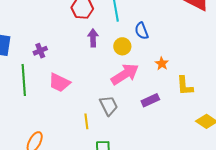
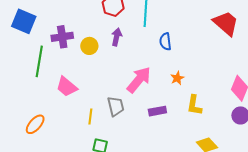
yellow circle: (122, 46) -> (89, 46), moved
purple cross: (40, 51) -> (62, 37), size x1.5
pink arrow: (125, 74) -> (139, 80), turned -32
pink trapezoid: (59, 83) -> (67, 87), moved

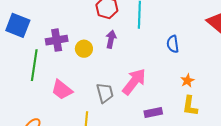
blue semicircle: (165, 42) -> (173, 44), moved
orange star: (177, 78) -> (187, 81), moved
gray trapezoid: (116, 106) -> (105, 93), moved

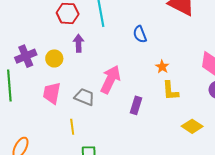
pink trapezoid: (62, 90) -> (52, 93), moved, turned 75
gray trapezoid: (105, 93) -> (84, 97), turned -40
purple rectangle: (153, 113) -> (136, 105), turned -48

